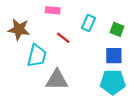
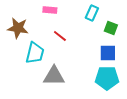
cyan rectangle: (89, 23) -> (92, 13), moved

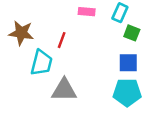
pink rectangle: (50, 10) -> (87, 12), moved
cyan rectangle: (92, 13) -> (120, 13), moved
red line: (60, 36) -> (62, 40), moved, turned 72

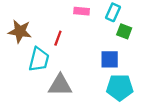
blue square: (128, 63) -> (110, 59), moved

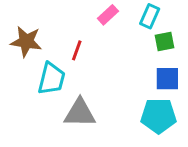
pink rectangle: (82, 11) -> (108, 15), turned -48
green square: (124, 31) -> (164, 42), turned -32
blue square: (110, 59) -> (167, 79), moved

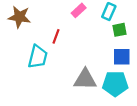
brown star: (26, 42) -> (19, 17), moved
gray triangle: (80, 113) -> (85, 79), moved

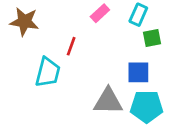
blue square: (122, 57) -> (138, 72), moved

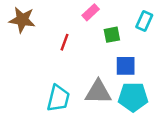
cyan rectangle: (138, 15) -> (144, 21), moved
green square: (152, 38) -> (112, 35), moved
cyan trapezoid: (48, 72) -> (58, 98), moved

